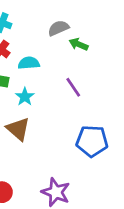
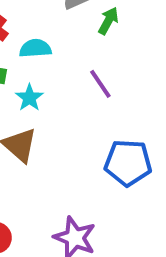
green arrow: (79, 44) -> (108, 21), turned 96

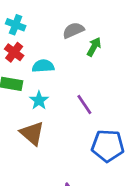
purple line: (100, 84) -> (84, 104), moved

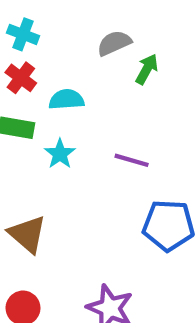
purple line: (84, 104) -> (132, 160), turned -40
brown triangle: (32, 133) -> (27, 234), moved

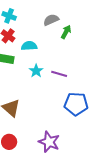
cyan star: (60, 154) -> (36, 71), moved

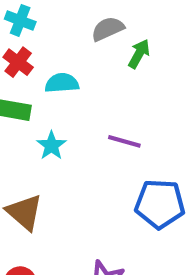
cyan star: (36, 71) -> (51, 146), moved

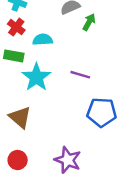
cyan star: (51, 146) -> (36, 77), size x1.6

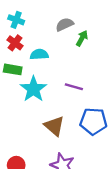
brown triangle: (20, 117) -> (54, 126), moved

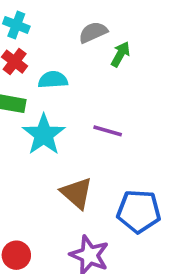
blue pentagon: (93, 121) -> (139, 211), moved

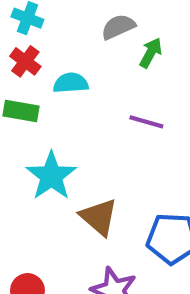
purple line: (108, 131) -> (146, 122), moved
cyan star: (44, 135) -> (51, 176), moved

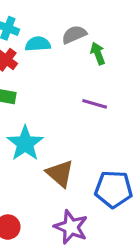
green arrow: (151, 53) -> (98, 53), turned -50
cyan semicircle: (71, 83) -> (38, 44), moved

